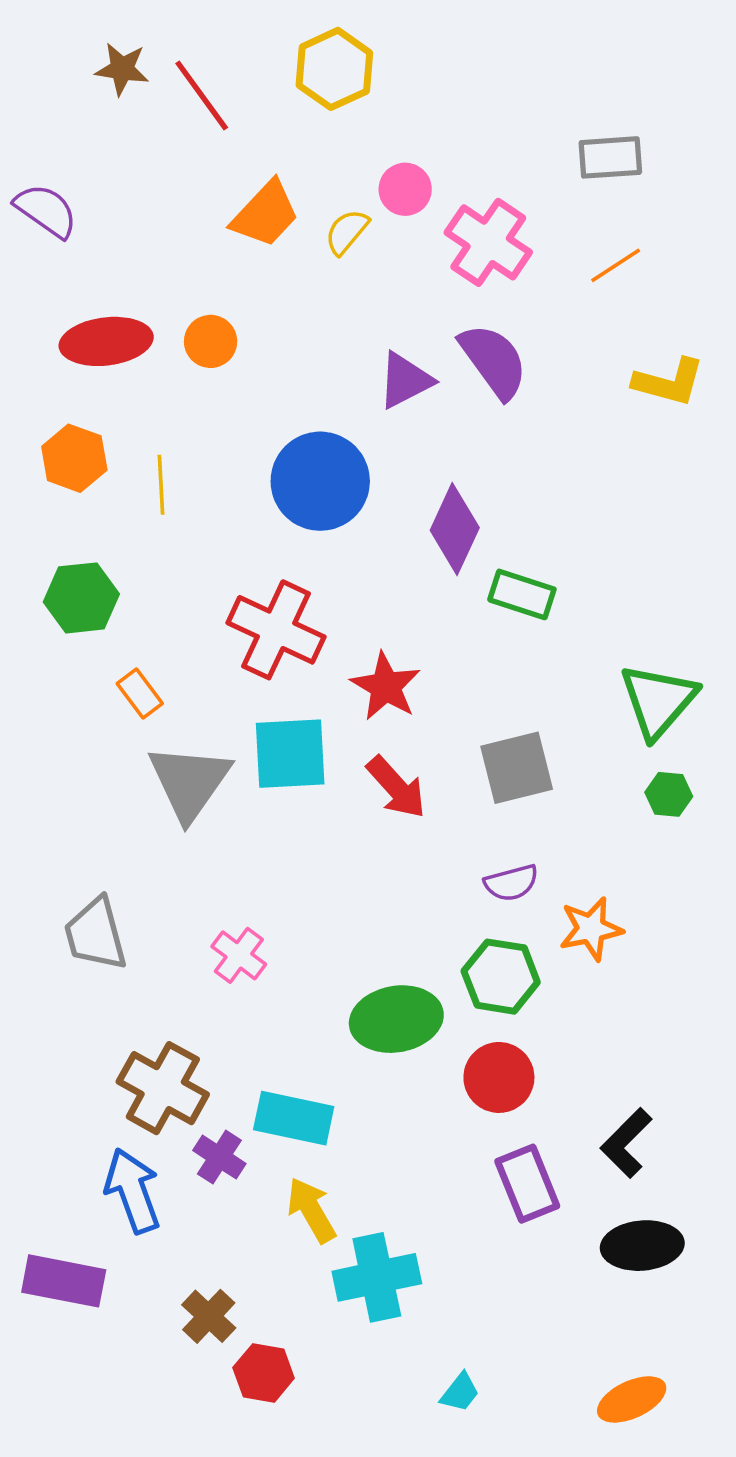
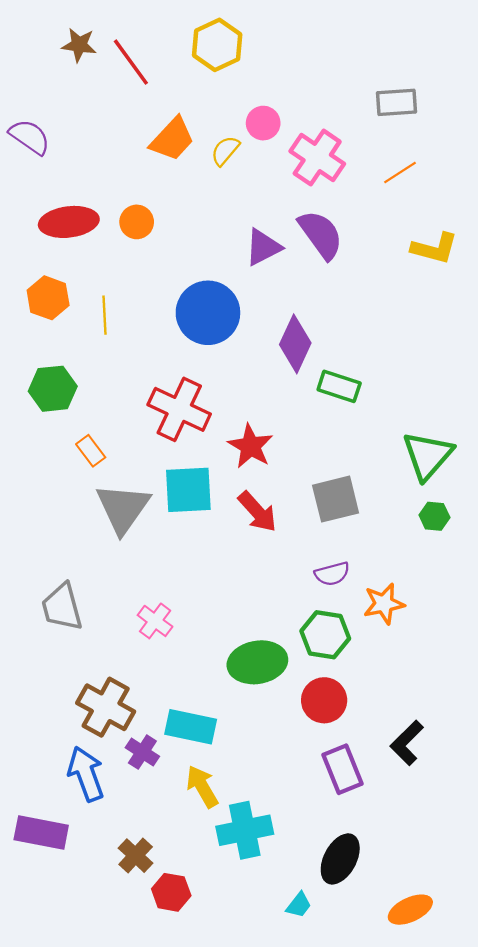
black ellipse: (642, 1246) -> (340, 859), moved, turned -57

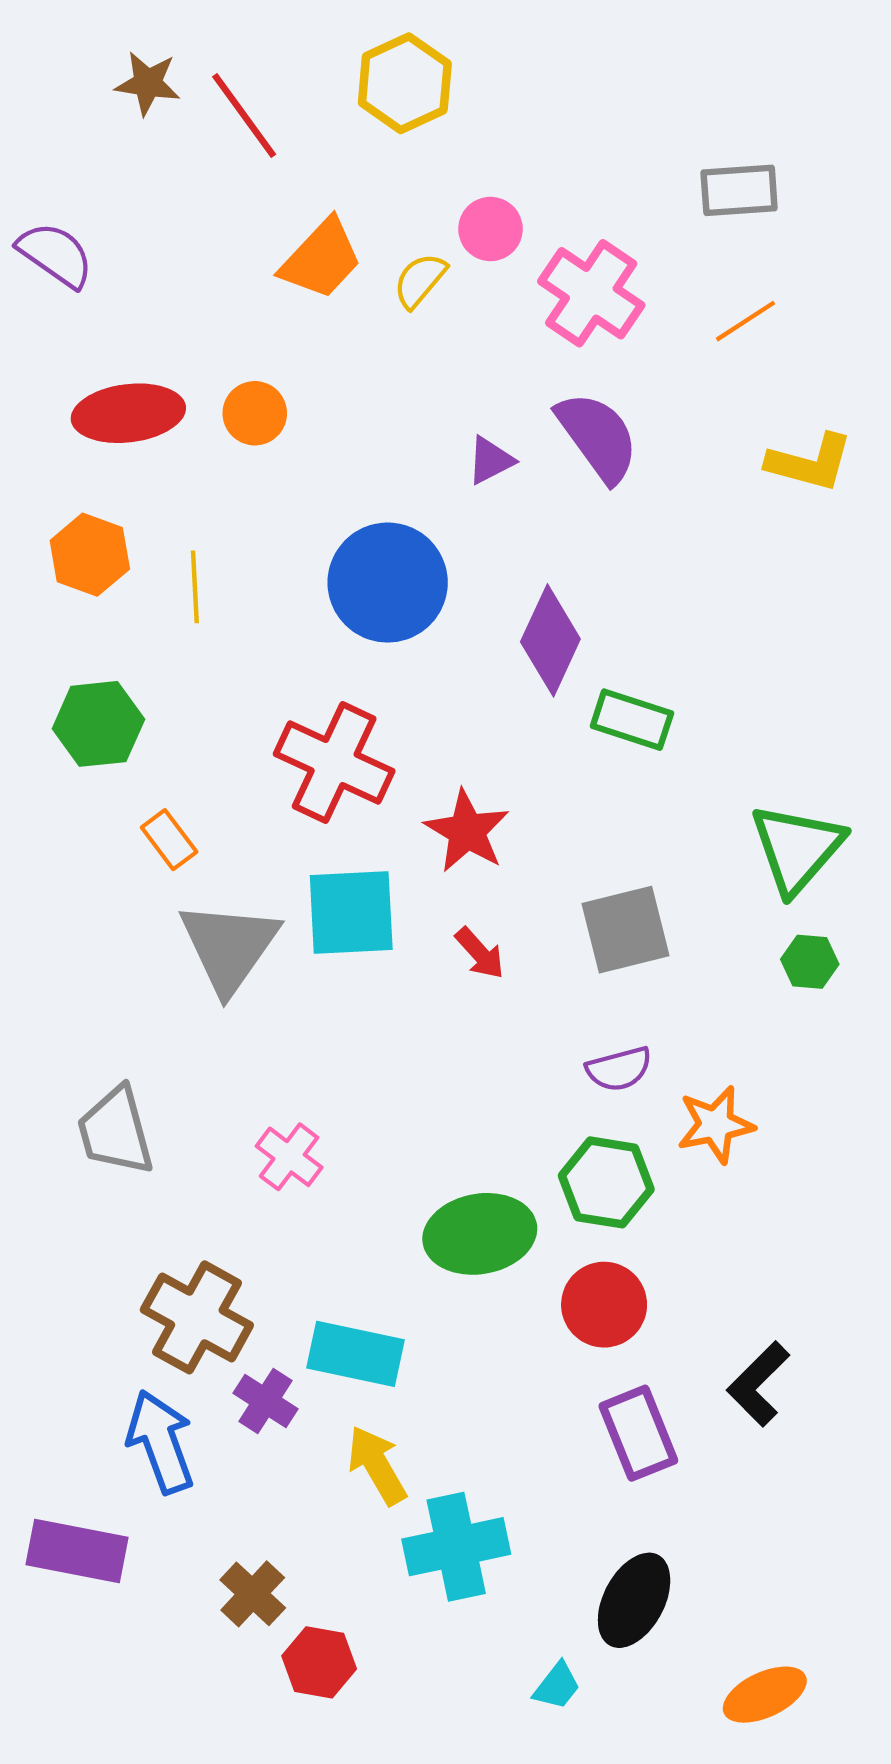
purple triangle: (263, 247) -> (490, 460), size x0.7
red arrow: (257, 512) -> (480, 953), size x0.7

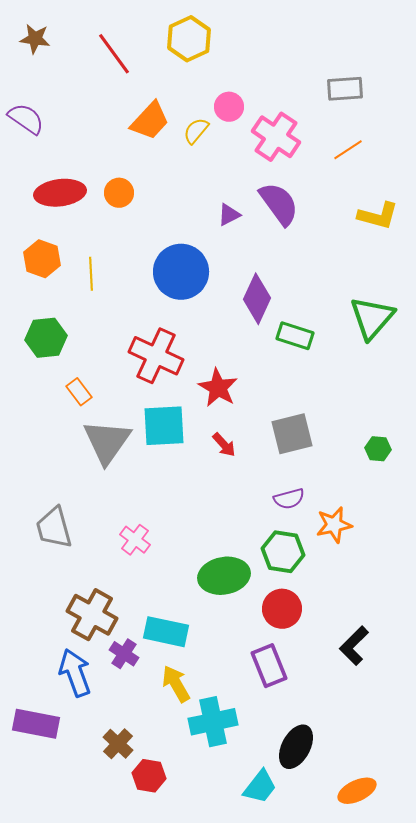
brown star: (148, 83) -> (35, 39), moved
green triangle: (797, 848) -> (372, 318), moved
purple rectangle: (638, 1433) -> (269, 666), moved
cyan trapezoid: (557, 1686) -> (260, 787), size x1.5

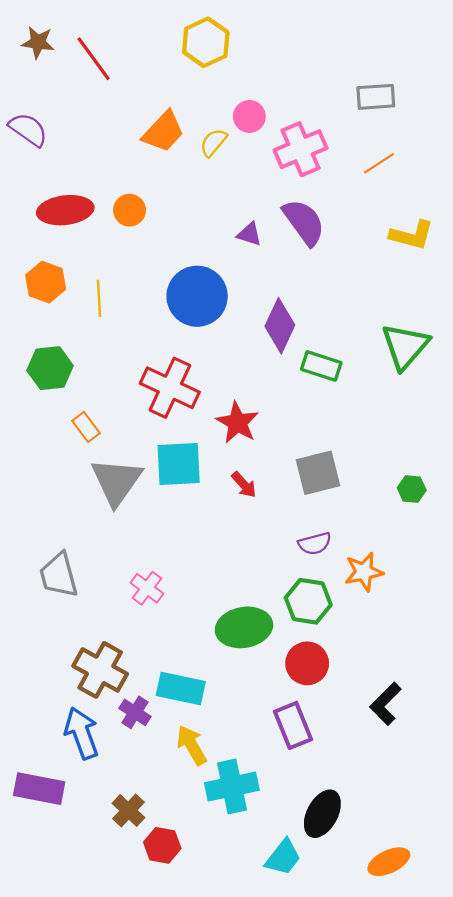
red line: (114, 54) -> (94, 59), moved
pink cross: (276, 137) -> (301, 149), turned 33
purple triangle: (229, 215) -> (249, 234), turned 45

